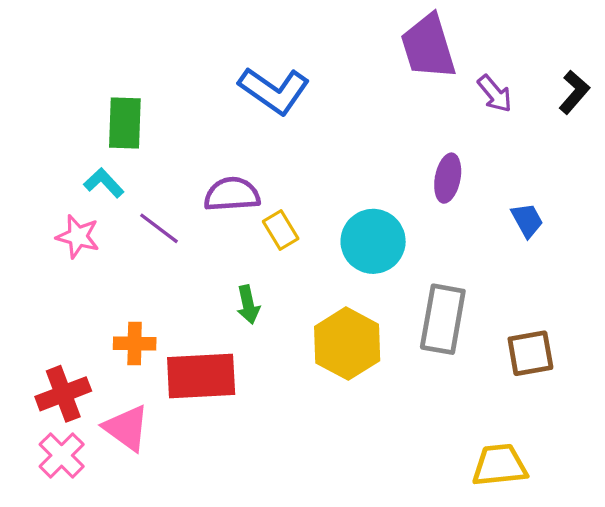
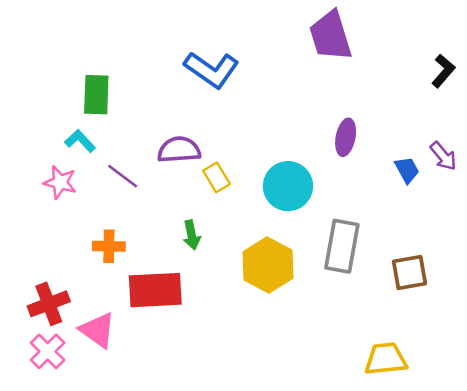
purple arrow: (495, 94) -> (443, 156), moved
orange cross: (135, 344) -> (109, 246), moved

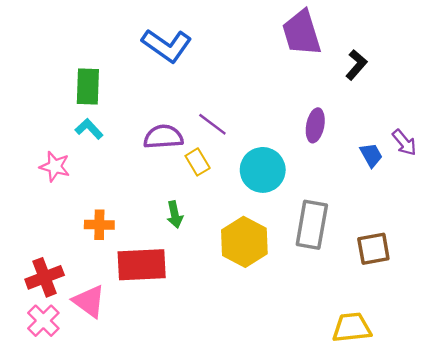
blue L-shape: (212, 70) -> (167, 45), moved
black L-shape: (443, 71) -> (356, 65), moved
cyan L-shape: (80, 141) -> (89, 129), moved
purple line: (123, 176) -> (212, 124), moved

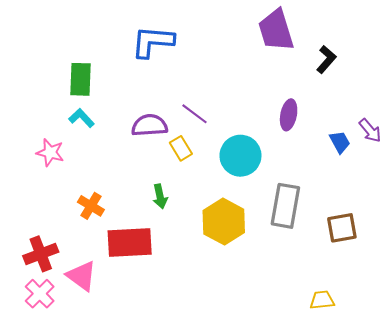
blue L-shape: (167, 45) -> (153, 42), turned 150
orange cross: (99, 225) -> (91, 206), turned 30
yellow trapezoid: (352, 328) -> (322, 300), size x0.7

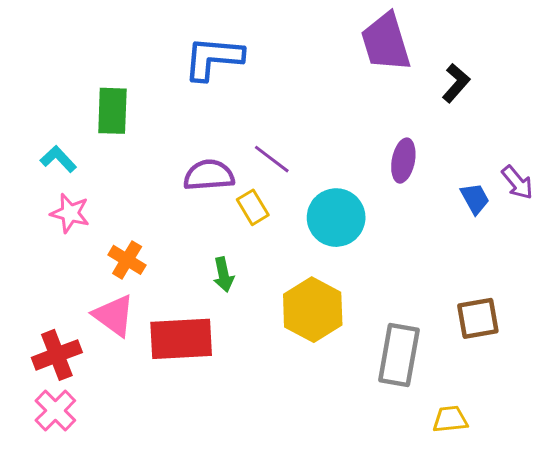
cyan L-shape: (82, 118) -> (58, 159), moved
orange cross: (91, 206) -> (127, 260), moved
gray rectangle: (285, 206) -> (399, 355), moved
pink triangle: (82, 276) -> (114, 315), moved

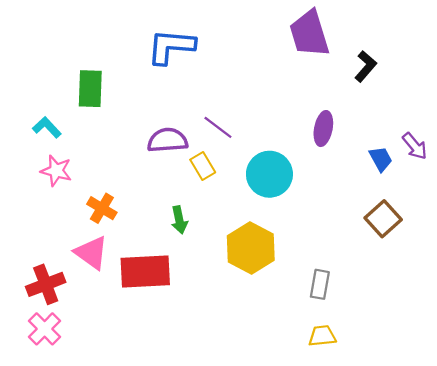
brown square: (478, 318) -> (383, 219), moved, turned -32
gray rectangle: (399, 355) -> (320, 284), size x0.6
yellow trapezoid: (450, 419) -> (322, 336), moved

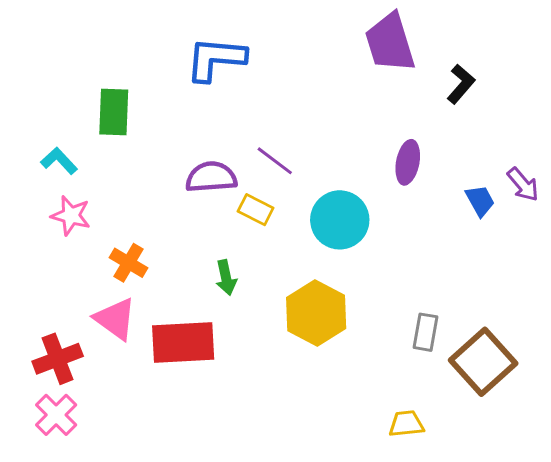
yellow rectangle: (203, 166) -> (256, 210), turned -32
brown square: (383, 219) -> (483, 362), moved, size x1.4
gray rectangle: (320, 284) -> (425, 332), moved

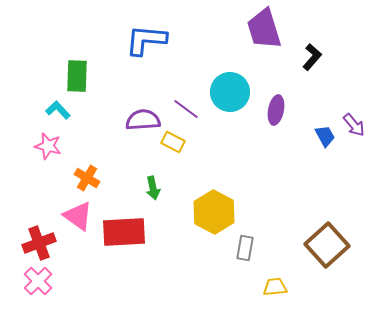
cyan L-shape: (59, 161) -> (58, 110), moved
cyan circle: (340, 220) -> (230, 92), moved
gray rectangle: (425, 332) -> (245, 248), moved

